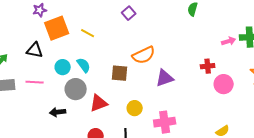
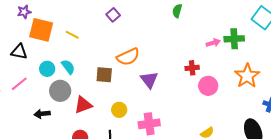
orange square: (57, 28) -> (41, 30), turned 35
purple triangle: (165, 78) -> (149, 80), turned -48
pink line: (35, 82) -> (19, 84), turned -42

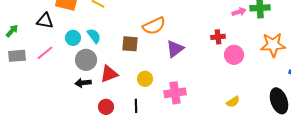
orange star: (247, 76) -> (273, 45), turned 30
purple triangle: (149, 80) -> (175, 49), turned 30
black arrow: (42, 114) -> (83, 83), moved

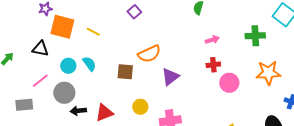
pink arrow: (239, 12) -> (212, 40), moved
gray rectangle: (17, 56) -> (24, 105), moved
gray circle: (86, 60) -> (64, 93), moved
red triangle: (109, 74) -> (104, 113), moved

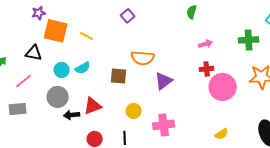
orange semicircle: (149, 54) -> (143, 58), turned 30
cyan semicircle: (89, 64) -> (83, 68), turned 98
pink line: (40, 81) -> (24, 81), moved
pink circle: (229, 83) -> (223, 87), size x1.4
red triangle: (104, 113) -> (93, 106), moved

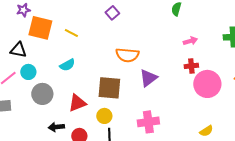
cyan circle: (62, 70) -> (28, 72), moved
brown square: (119, 76) -> (109, 88), moved, size x1.4
yellow circle: (134, 111) -> (104, 116), moved
black arrow: (72, 115) -> (56, 127), moved

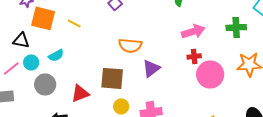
pink arrow: (190, 41) -> (193, 31), size x1.6
cyan semicircle: (67, 65) -> (56, 55), moved
yellow circle: (104, 116) -> (121, 106), moved

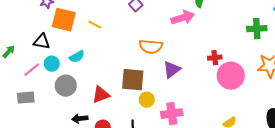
pink arrow: (193, 31) -> (183, 18), moved
yellow circle: (121, 106) -> (147, 100), moved

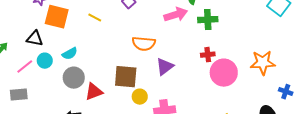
yellow line: (95, 25) -> (95, 18), moved
green cross: (257, 29) -> (208, 20), moved
gray circle: (66, 86) -> (74, 78), moved

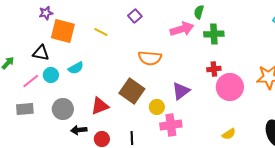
purple triangle: (165, 67) -> (181, 91), moved
brown square: (126, 77) -> (132, 91), turned 30
gray circle: (74, 78) -> (63, 109), moved
yellow circle: (140, 97) -> (157, 107), moved

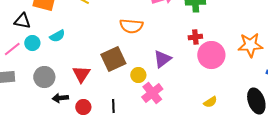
brown square: (132, 91) -> (113, 59), turned 30
red triangle: (100, 106) -> (81, 74), turned -36
pink cross: (171, 125) -> (152, 93), turned -30

